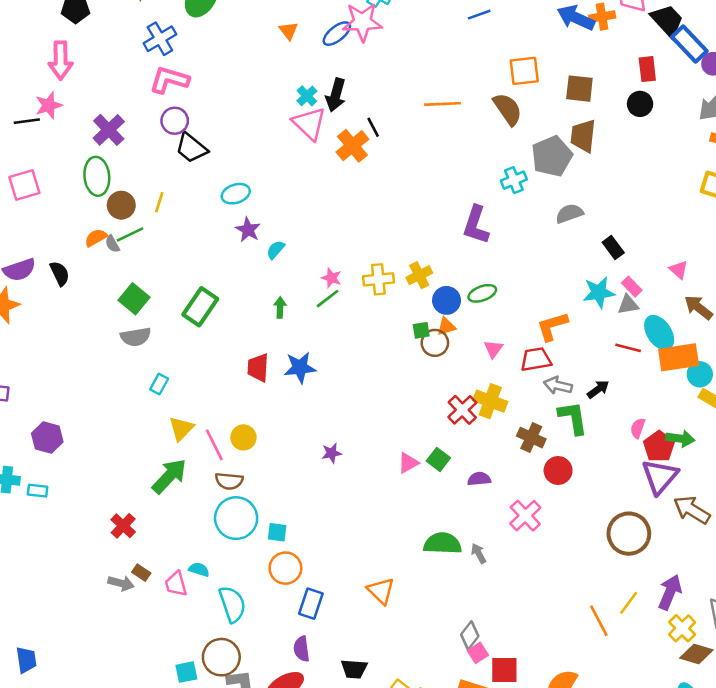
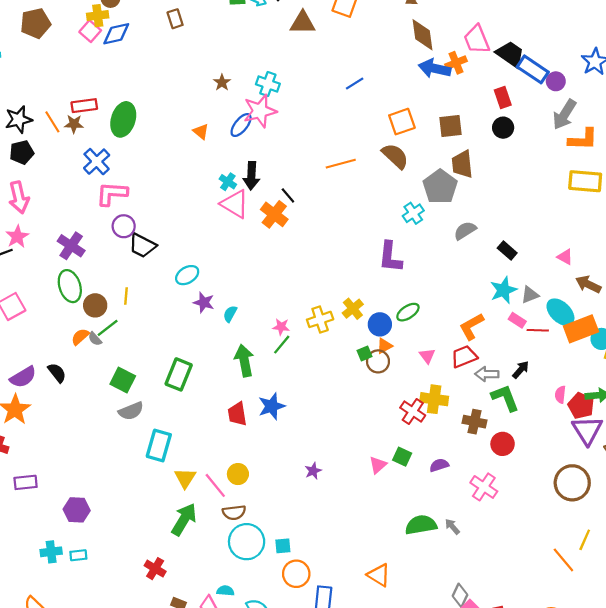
pink rectangle: (632, 287) -> (517, 320), moved
green arrow: (280, 307) -> (244, 361), size x1.8
cyan rectangle: (159, 384) -> (159, 446), size x1.8

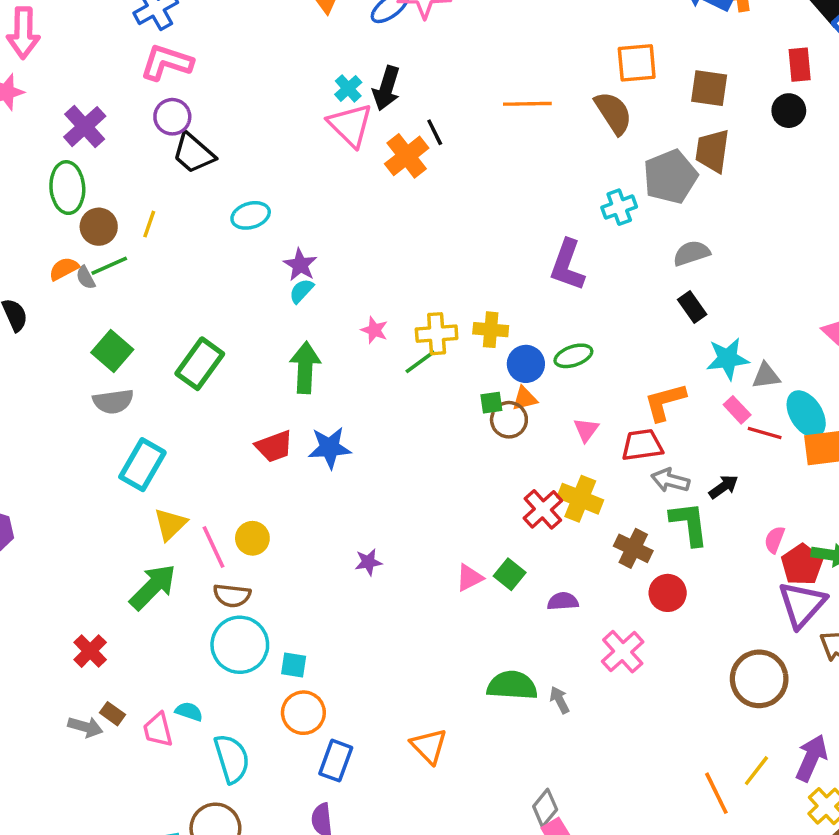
black rectangle: (507, 251) -> (692, 307), moved
purple star: (204, 302) -> (300, 265), moved
yellow cross: (353, 309) -> (491, 330), turned 30
green line: (282, 345) -> (420, 362), moved
red trapezoid: (237, 414) -> (274, 446), turned -115

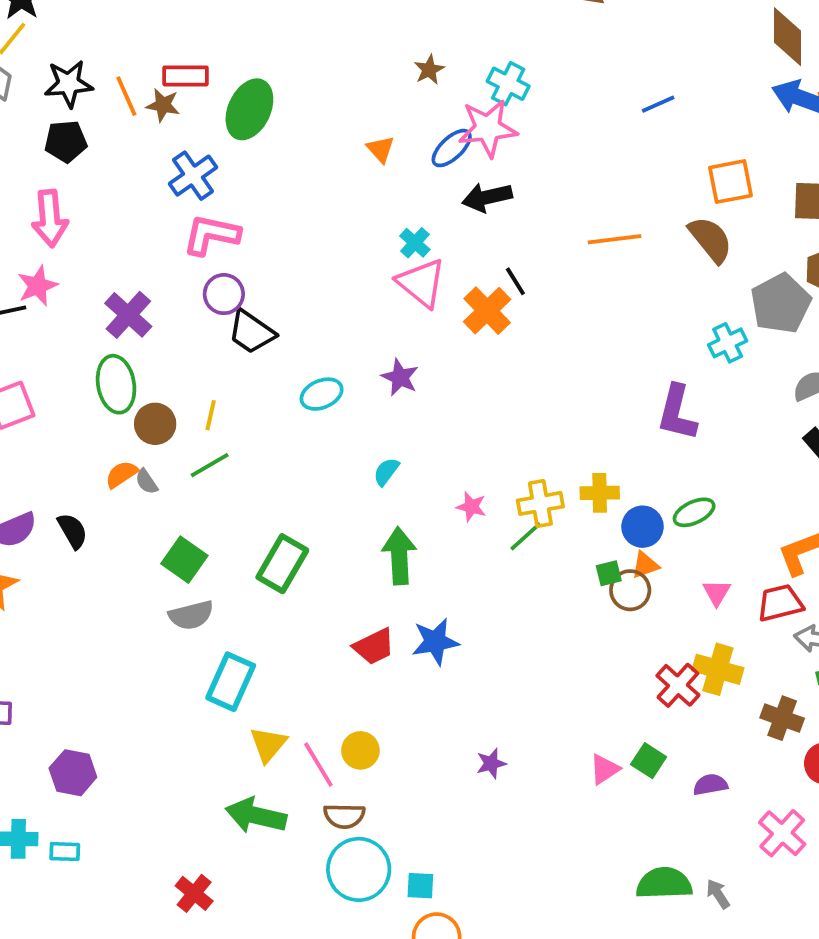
black arrow: (386, 88) -> (487, 197), moved, turned 66
purple star: (300, 265) -> (400, 377), moved
green line: (109, 266) -> (210, 465), moved
green arrow: (153, 587) -> (256, 816), turned -116

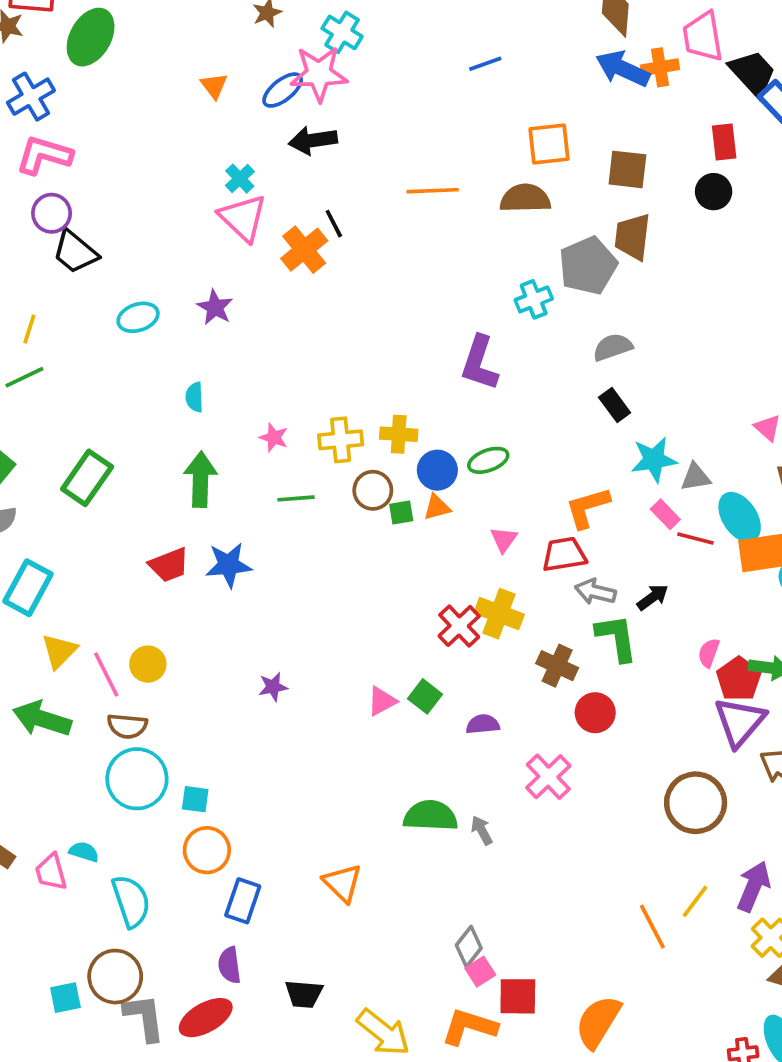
brown semicircle: (710, 239) -> (525, 198), turned -57
cyan semicircle: (386, 472) -> (194, 397), turned -44
green line: (526, 536) -> (296, 498), moved, turned 33
brown circle: (630, 590) -> (373, 490), moved

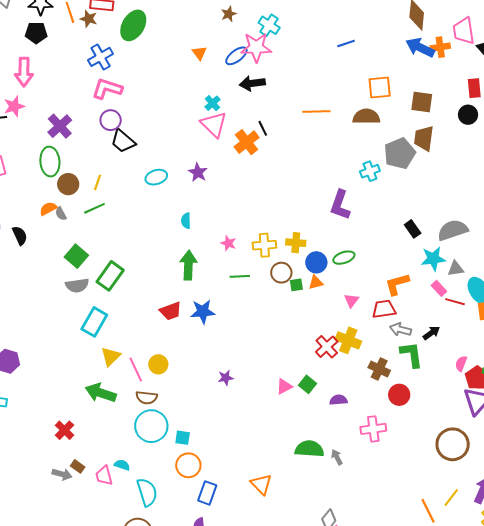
gray semicircle: (613, 347) -> (453, 230), moved, size x1.4
green rectangle: (87, 478) -> (110, 276), moved
pink cross: (548, 777) -> (373, 429), turned 35

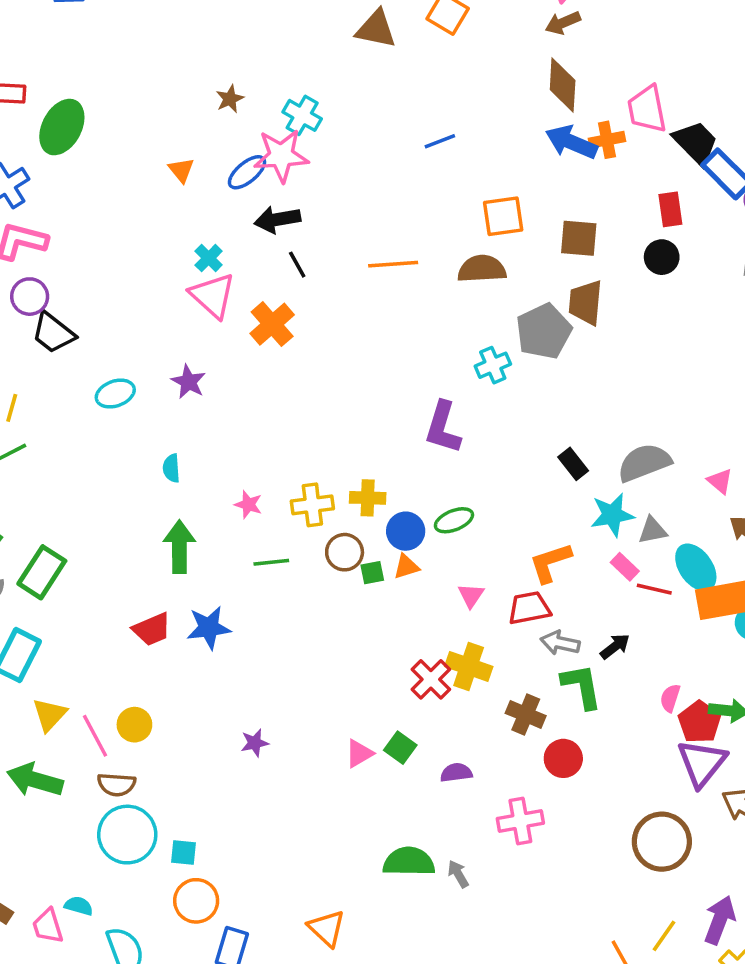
black line: (263, 128) -> (297, 265), moved

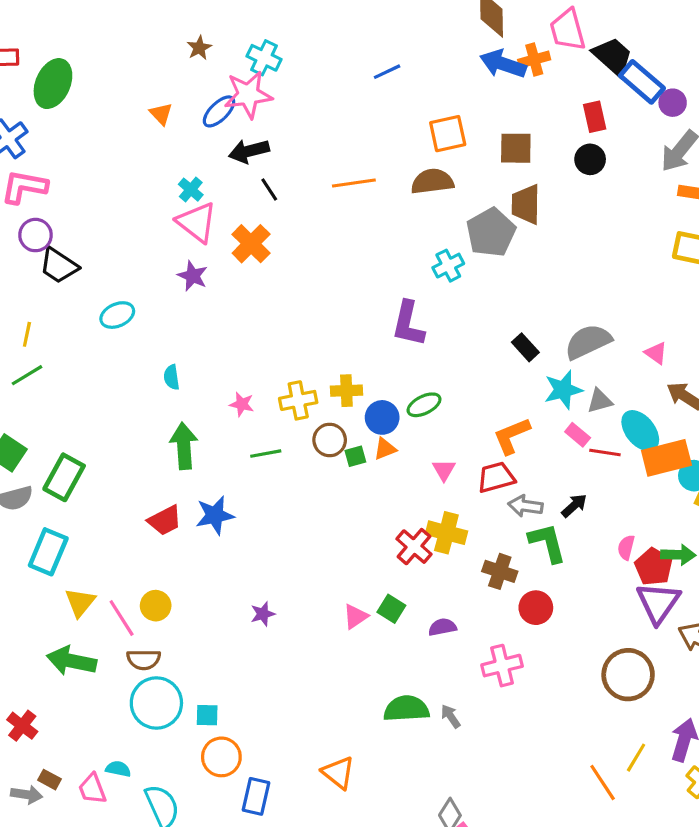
purple star: (188, 382) -> (193, 276), moved

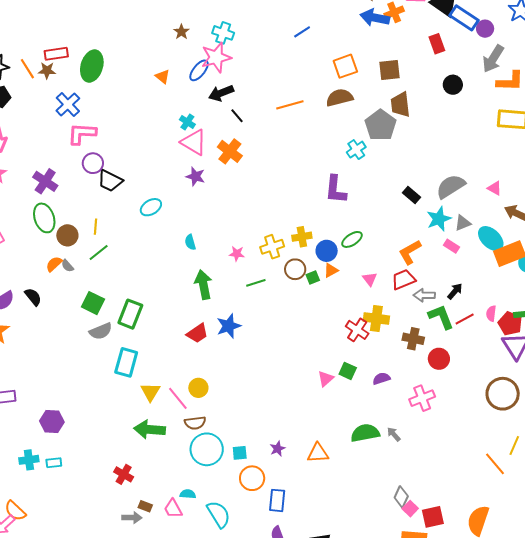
black circle: (590, 159) -> (453, 85), moved
red line: (605, 452) -> (465, 319), moved, turned -30
purple star: (263, 614) -> (278, 449), moved
orange triangle: (338, 773) -> (318, 453), moved, turned -35

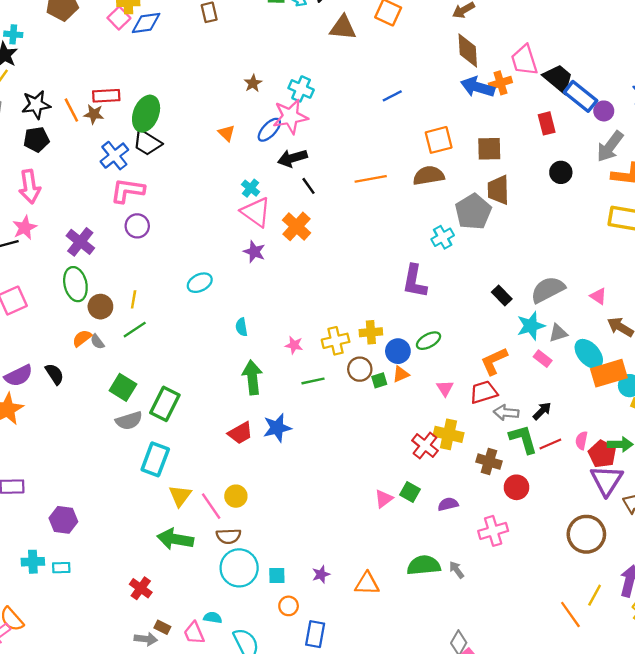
black trapezoid: (110, 181) -> (147, 143), moved
orange circle: (252, 478) -> (289, 606), size x0.7

